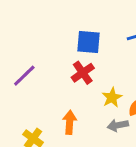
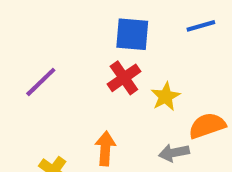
yellow star: (112, 98) -> (166, 97), moved

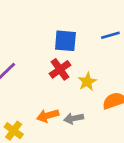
orange arrow: (105, 148) -> (48, 116), turned -110
gray arrow: (174, 153) -> (74, 118), moved

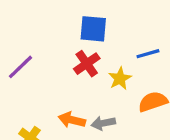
blue line: (110, 35) -> (148, 54), moved
orange arrow: (48, 116) -> (72, 120), turned 30

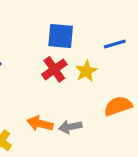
blue line: (148, 54) -> (115, 44), moved
yellow star: (120, 79) -> (86, 71), moved

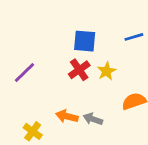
blue line: (115, 44) -> (134, 37), moved
gray arrow: (70, 127) -> (93, 119), turned 30

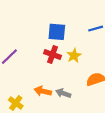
red cross: (79, 70) -> (52, 54), turned -35

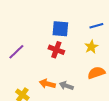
yellow star: (74, 56) -> (91, 47), moved

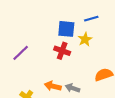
blue line: (96, 26) -> (91, 19), moved
yellow star: (91, 47) -> (85, 39), moved

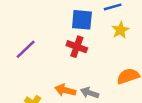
yellow star: (85, 39) -> (120, 30), moved

